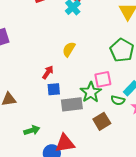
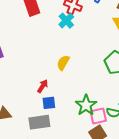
pink square: (103, 79) -> (98, 116), moved
gray rectangle: (72, 104) -> (39, 122), moved

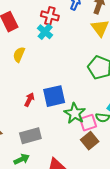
yellow semicircle: (63, 63) -> (19, 55), moved
blue square: (49, 103) -> (54, 96), moved, size x1.6

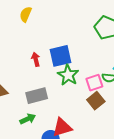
red arrow: (29, 100) -> (36, 59), turned -40
green star: (75, 113) -> (68, 75), moved

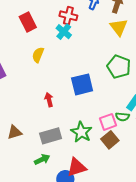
blue square: (61, 56) -> (82, 84), moved
green star: (68, 75) -> (81, 132), moved

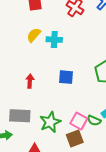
cyan cross: (64, 32) -> (54, 40), moved, turned 35
blue square: (82, 84) -> (66, 77), size x0.7
pink square: (108, 122) -> (79, 121), turned 30

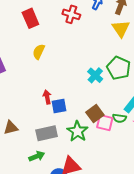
cyan cross: (54, 40) -> (95, 75), moved, turned -35
blue square: (66, 77) -> (59, 106), moved
brown square: (75, 138) -> (95, 114), moved

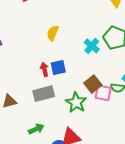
yellow semicircle: (39, 52) -> (53, 33), moved
blue square: (59, 106) -> (58, 68), moved
gray rectangle: (47, 133) -> (44, 94), moved

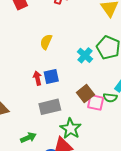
gray rectangle: (44, 94) -> (50, 107), moved
green star: (76, 102) -> (71, 129), moved

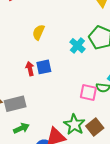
brown square: (85, 94) -> (95, 127), moved
gray rectangle: (50, 107) -> (15, 104), moved
green star: (71, 129) -> (74, 125), moved

